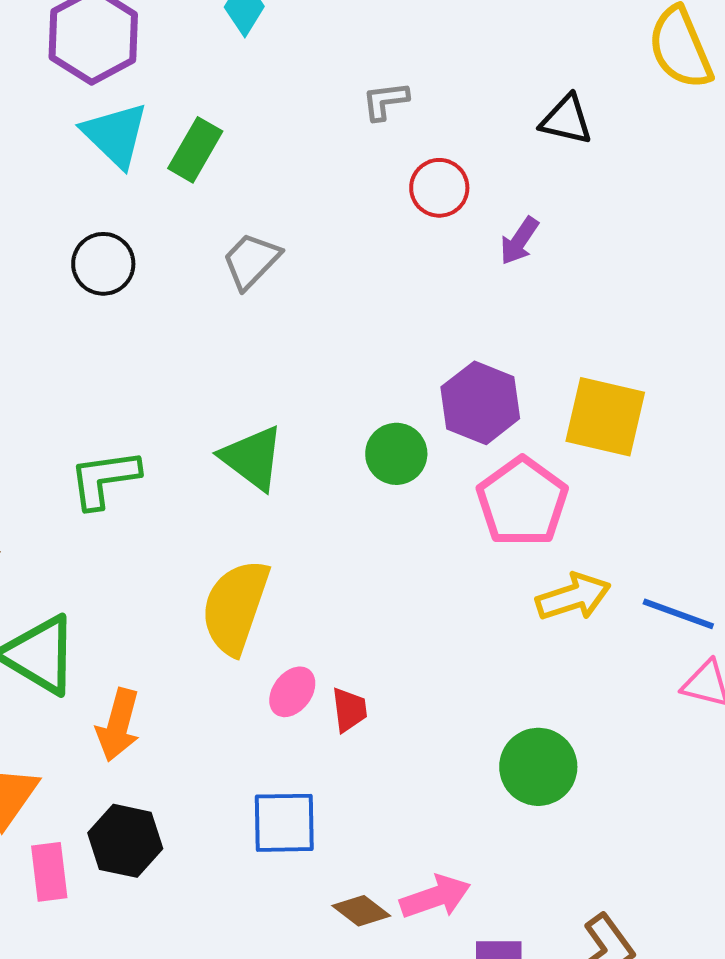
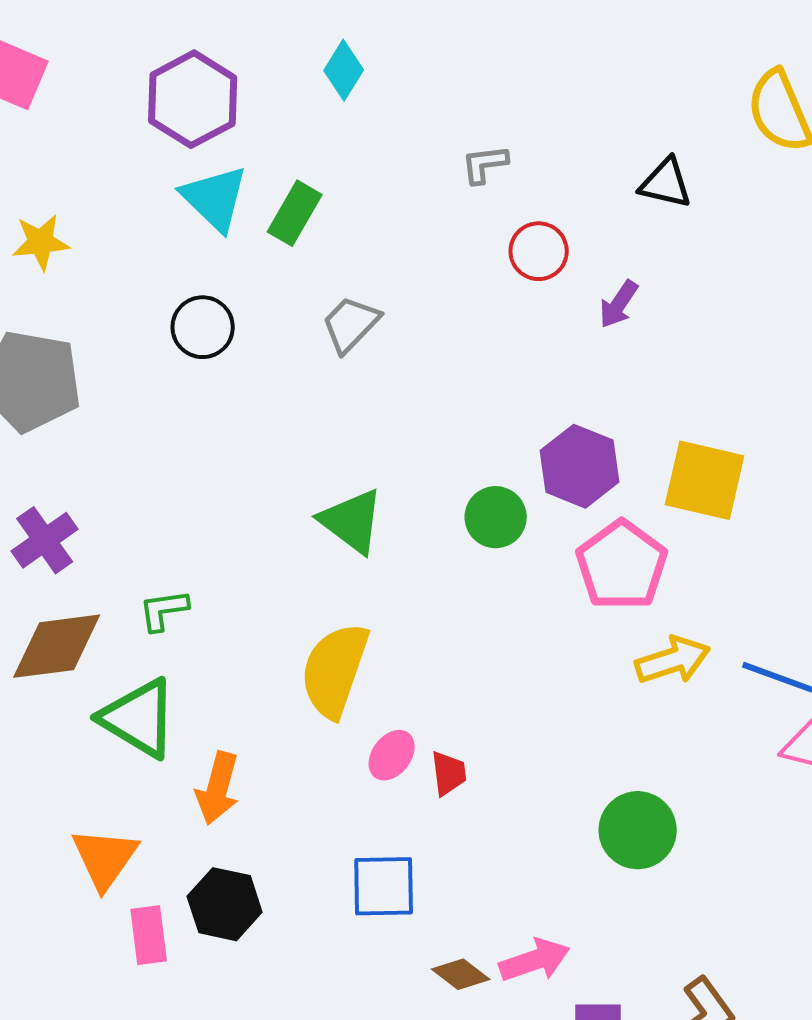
green L-shape: (104, 479) -> (164, 610), moved, size x0.7

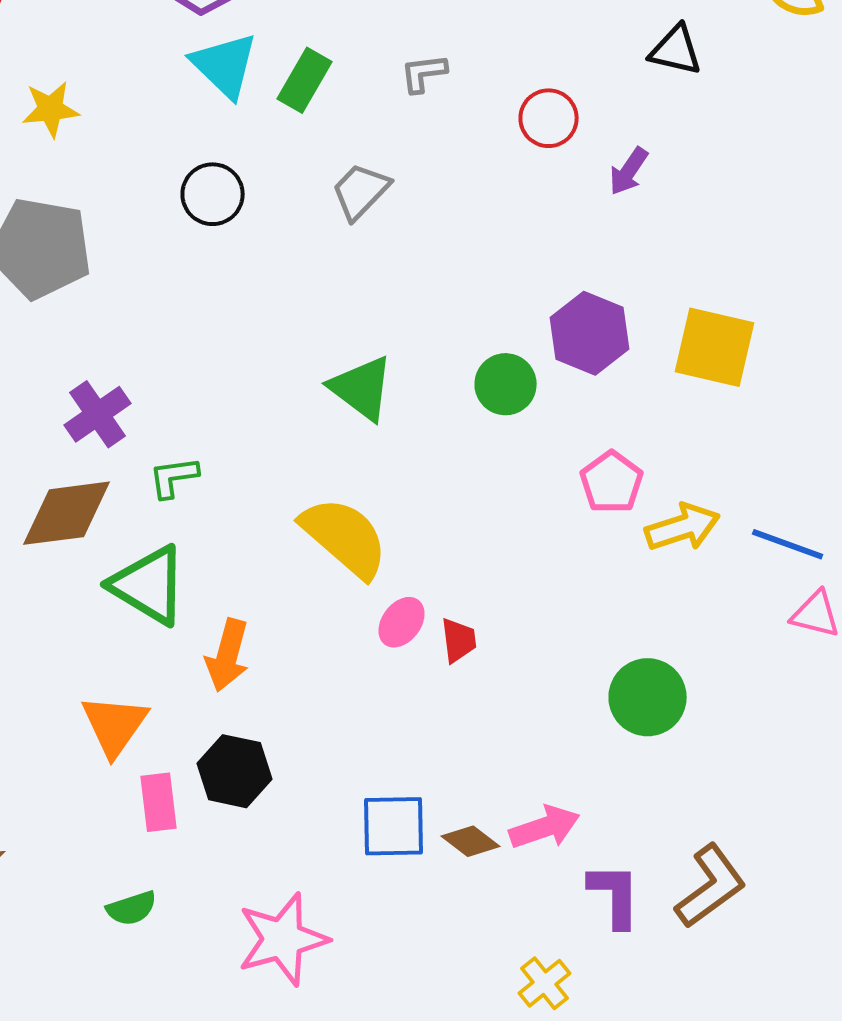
gray L-shape: (485, 164) -> (424, 73), moved
purple cross: (45, 540) -> (98, 414), moved
pink pentagon: (622, 565) -> (612, 482), moved, size x0.7
yellow semicircle: (335, 670) -> (345, 537), turned 112
blue square: (384, 886) -> (394, 826), moved

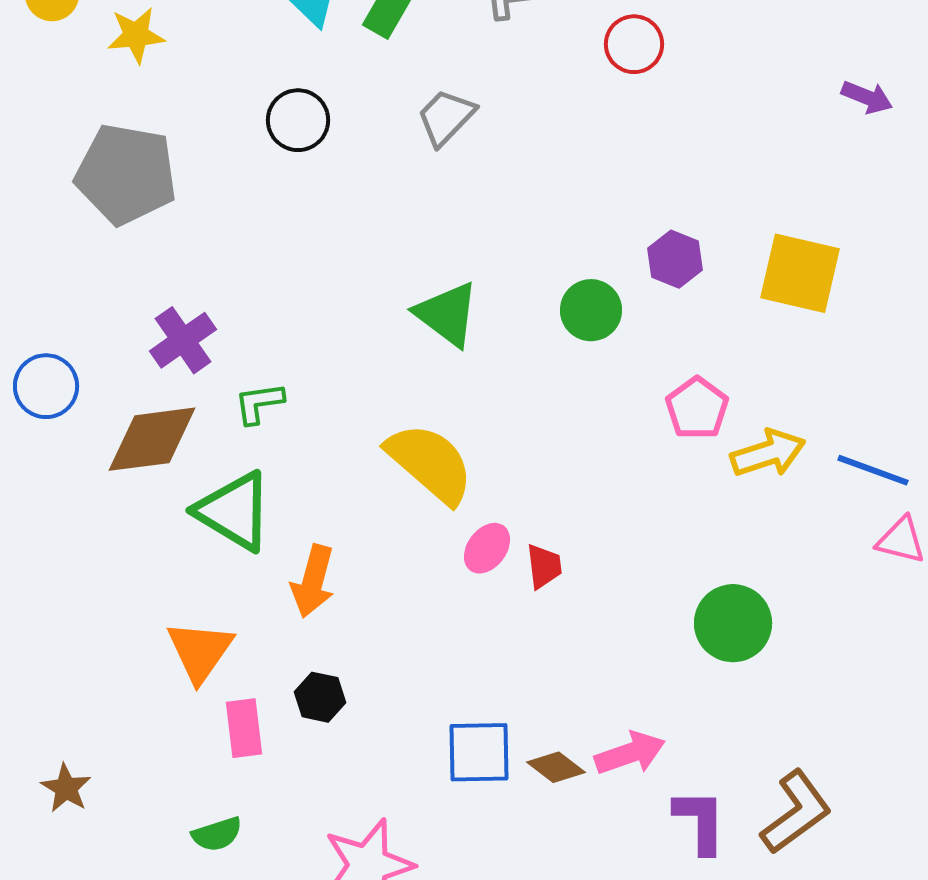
purple arrow: (629, 171) -> (867, 97), moved, turned -102
purple hexagon: (590, 333) -> (675, 259), size x0.7
black hexagon: (235, 771) -> (320, 697), size x0.7

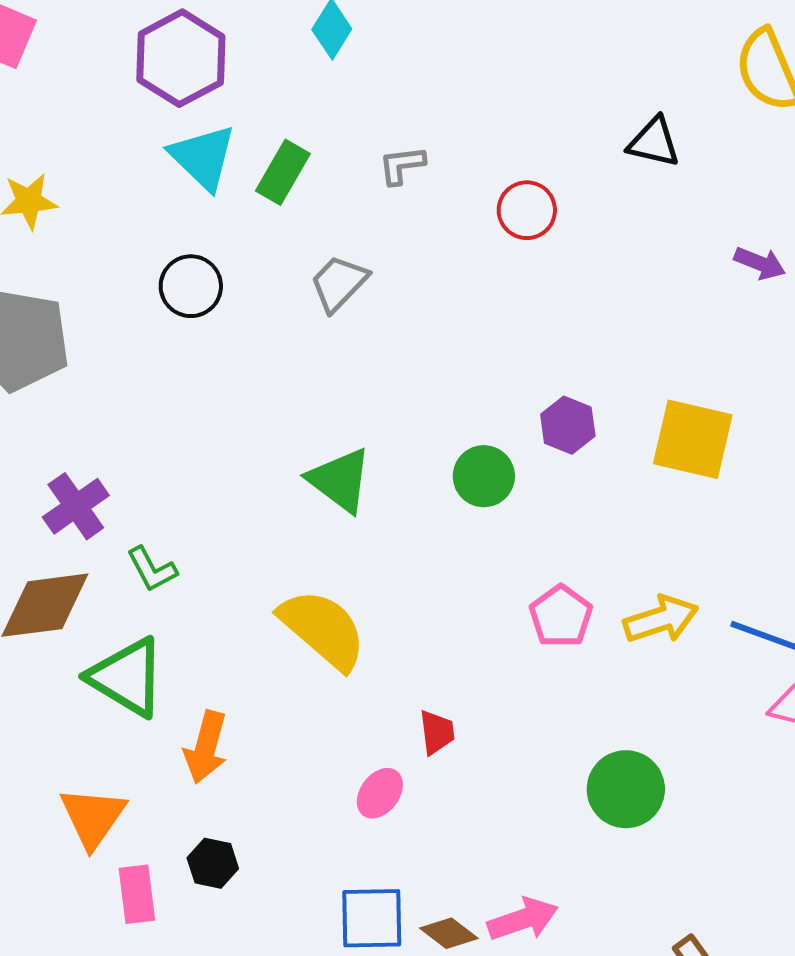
green L-shape: (259, 403) -> (152, 569), turned -110
pink pentagon: (697, 408) -> (561, 616), moved
pink ellipse: (487, 548) -> (380, 793), moved

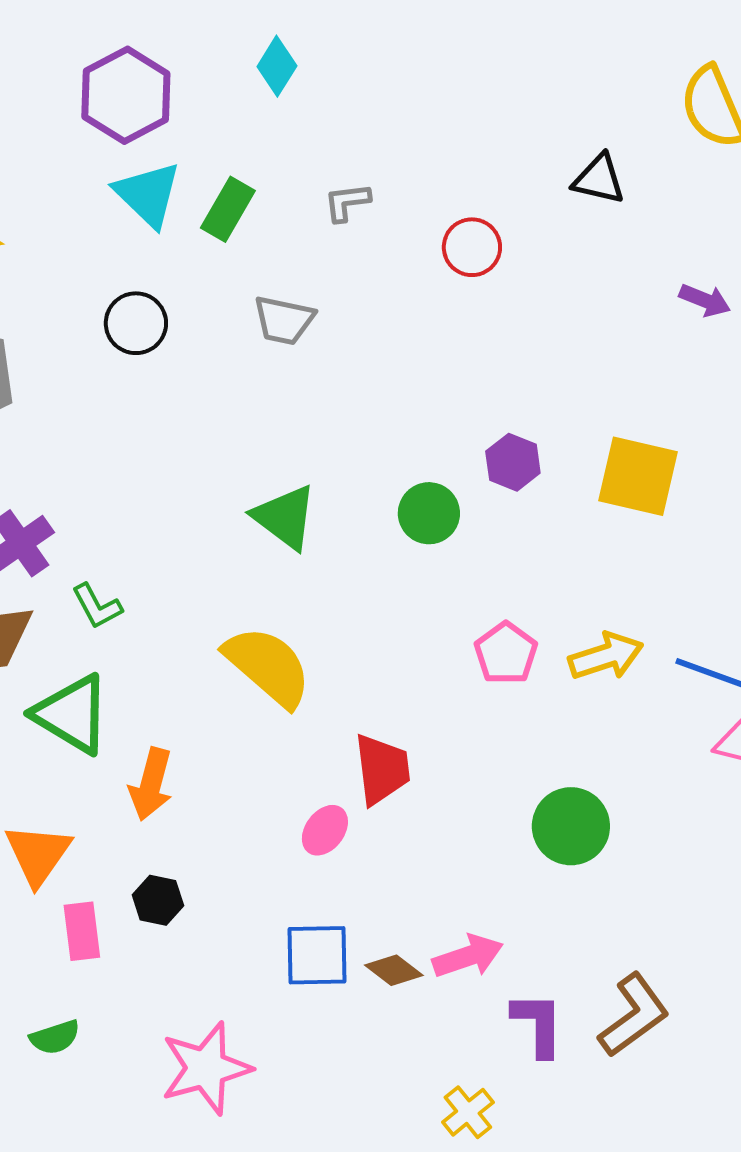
gray trapezoid: (339, 283) -> (284, 320), turned -122
red trapezoid: (437, 732) -> (382, 769), size x1.6

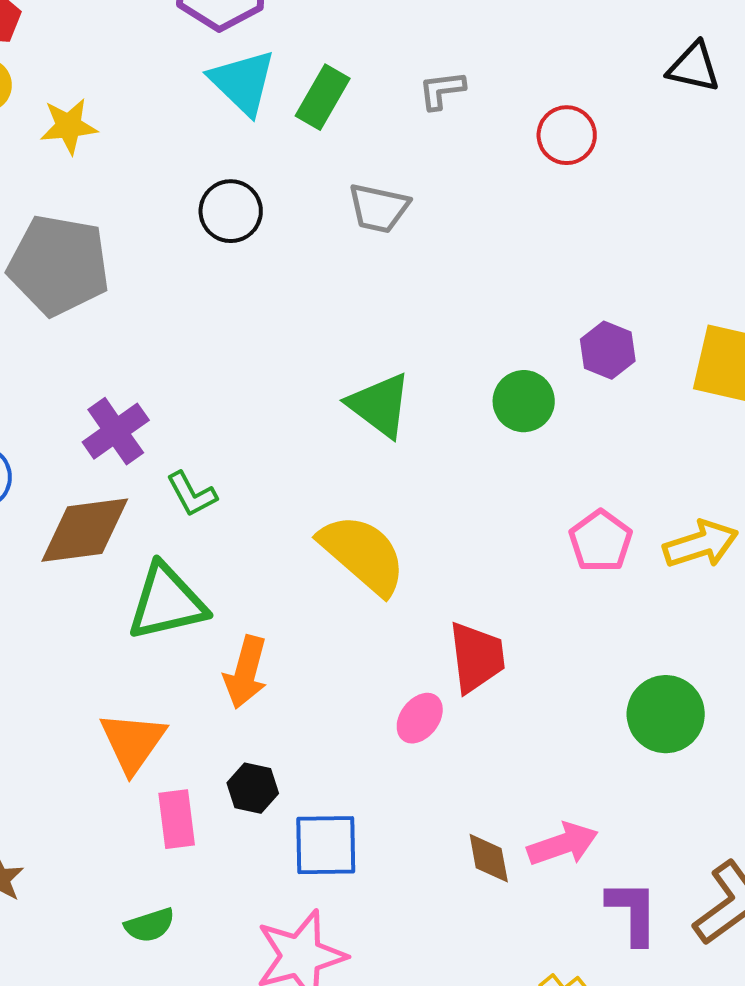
green triangle: (72, 714) -> (167, 602), turned -44
blue square: (317, 955) -> (326, 845), moved
brown diamond: (394, 970) -> (489, 858), turned 42

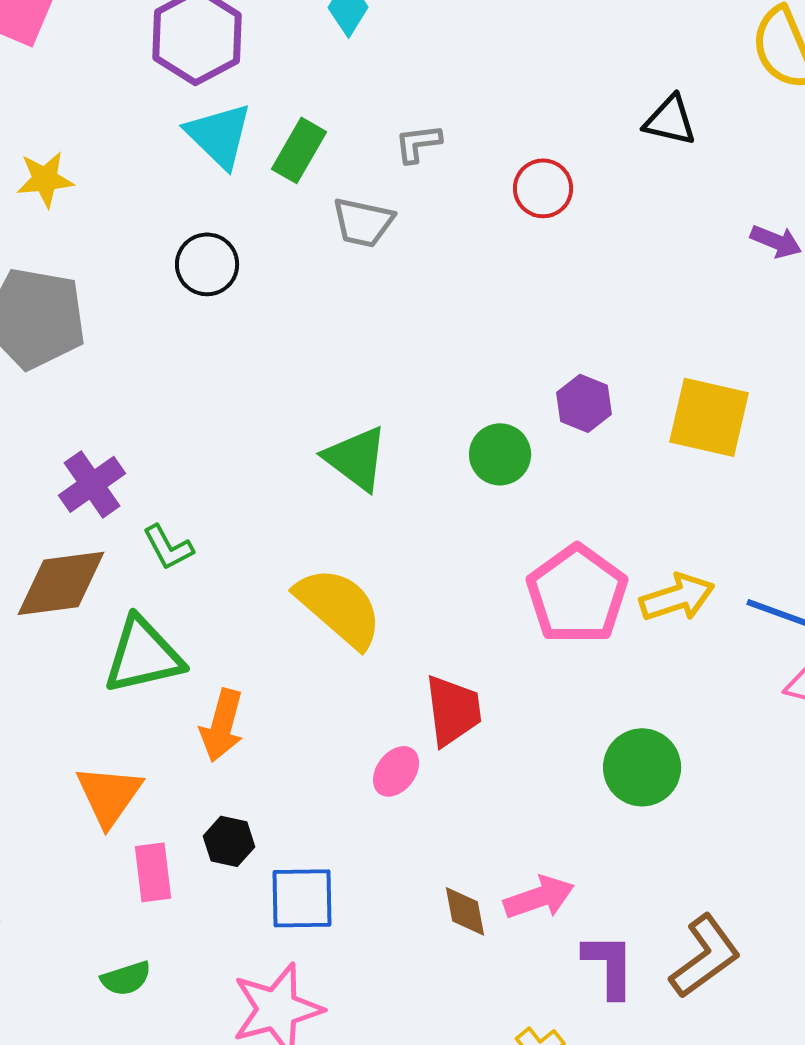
gray trapezoid: (379, 208) -> (363, 222), moved
pink pentagon: (601, 541) -> (577, 594), size x1.6

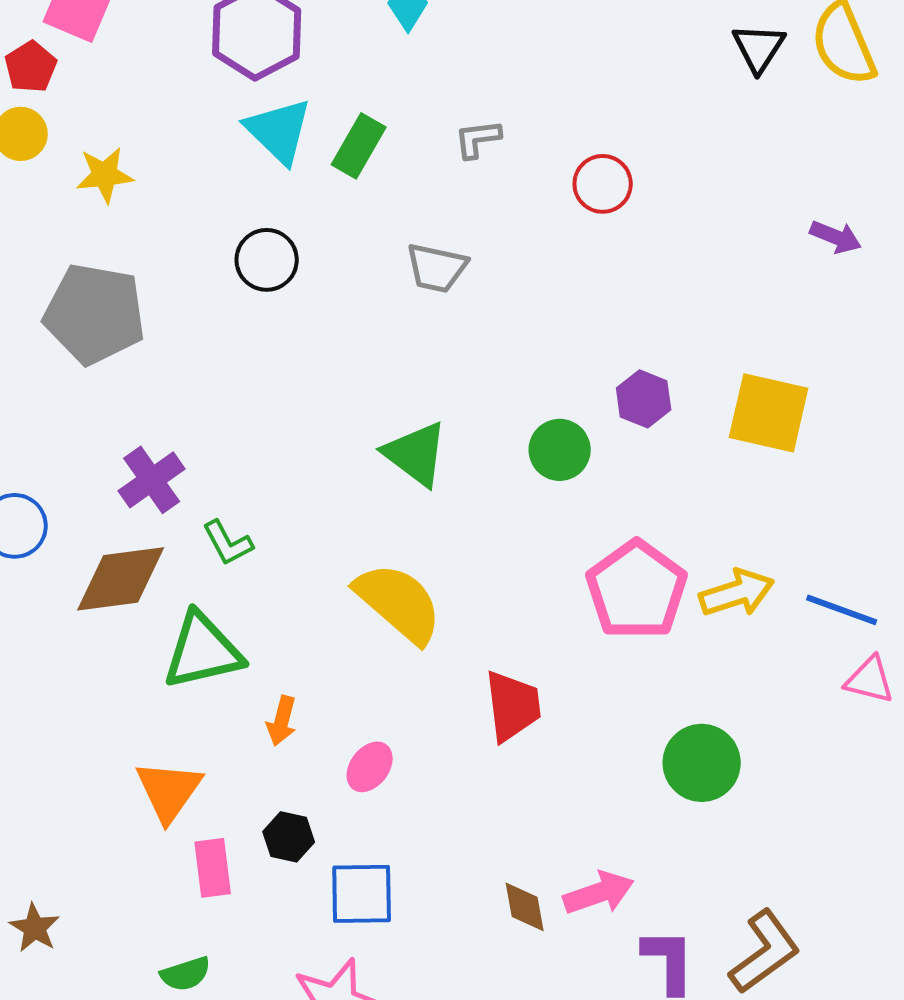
black triangle: (670, 120) -> (759, 48), moved, turned 50
gray trapezoid: (363, 222) -> (437, 268), moved
orange arrow: (222, 725) -> (282, 721), size x0.7
pink ellipse: (396, 771) -> (370, 767), moved

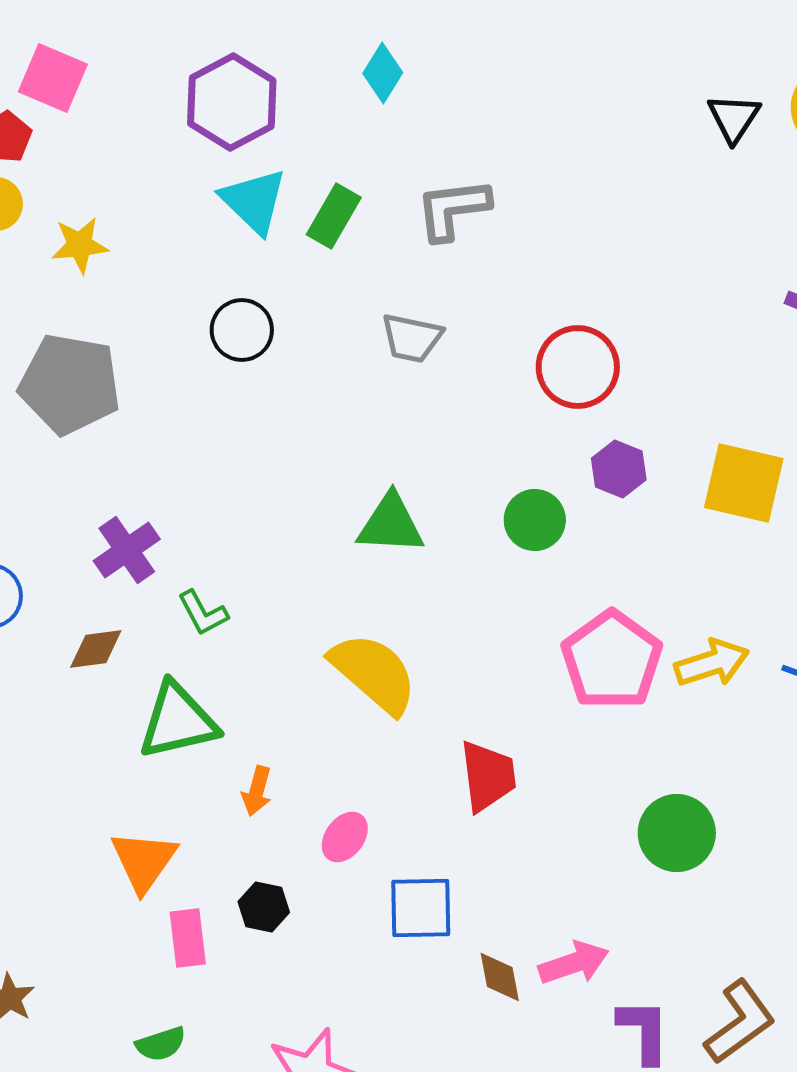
gray L-shape: (478, 139) -> (453, 209), size x1.6
red circle: (603, 184) -> (578, 367), moved, size x1.4
green triangle: (416, 454) -> (391, 524), turned -34
brown diamond: (121, 579) -> (96, 649), size x0.6
blue square: (362, 894) -> (421, 908), moved

